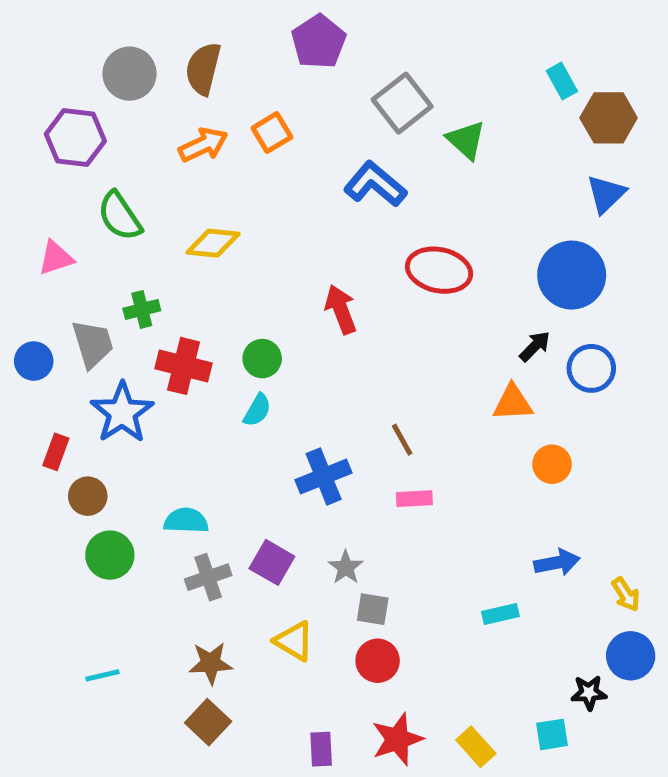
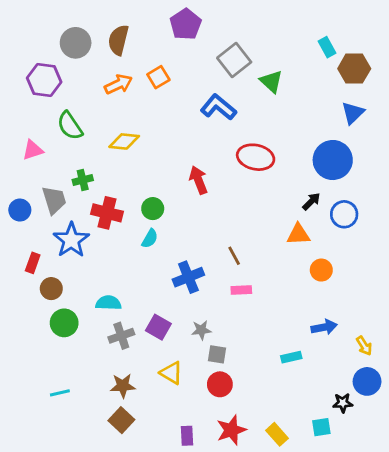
gray star: (346, 567) -> (201, 330), turned 30

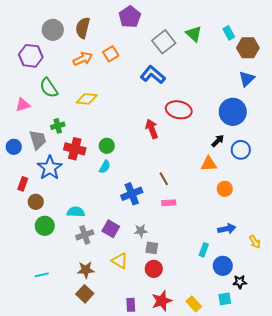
green triangle: (271, 81) -> (194, 34), moved
red arrow: (198, 180) -> (152, 129), moved
cyan rectangle: (291, 357) -> (204, 250), turned -56
blue circle: (367, 381) -> (223, 266), moved

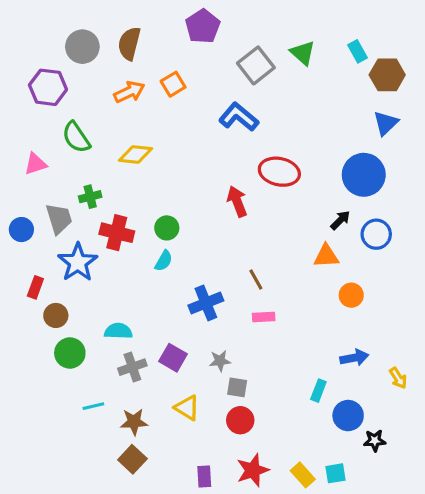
cyan line: (42, 275) -> (93, 406), moved
cyan square: (225, 299) -> (336, 473), moved

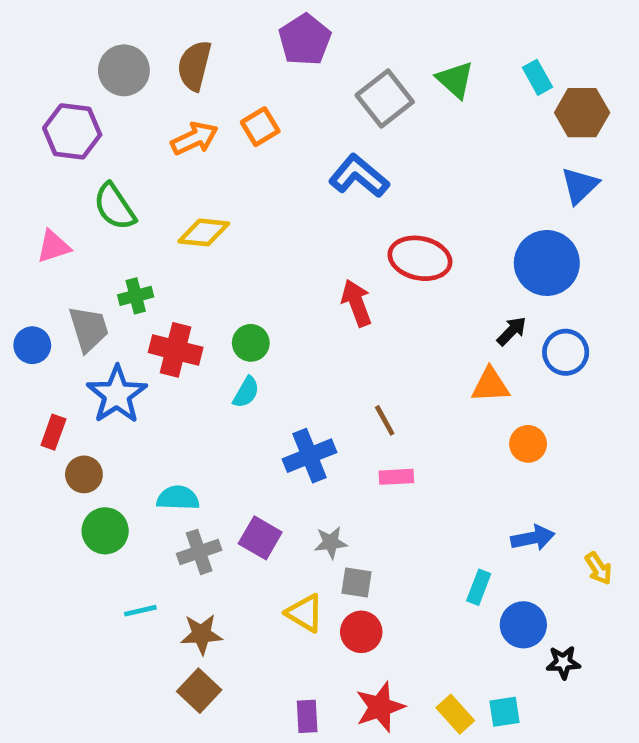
yellow triangle: (187, 408) -> (305, 613), moved

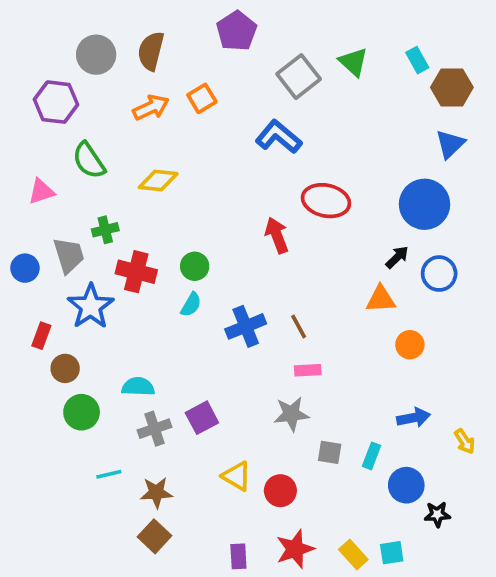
blue cross: (310, 456) -> (246, 326), moved
purple square: (260, 538) -> (202, 418), turned 32
gray star: (331, 543) -> (291, 414), moved, size x1.4
gray square: (357, 583) -> (330, 452), moved

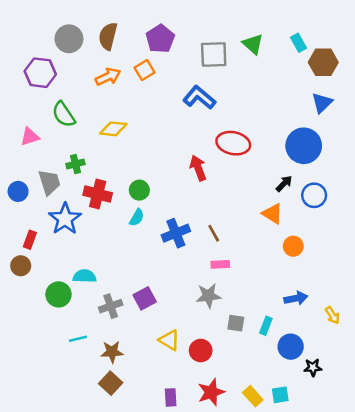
purple pentagon: (237, 31) -> (160, 39), moved
gray square: (299, 77) -> (214, 54), turned 36
orange triangle: (381, 299) -> (272, 214), turned 35
brown circle: (65, 368) -> (21, 266), moved
cyan semicircle: (138, 387) -> (85, 276), moved

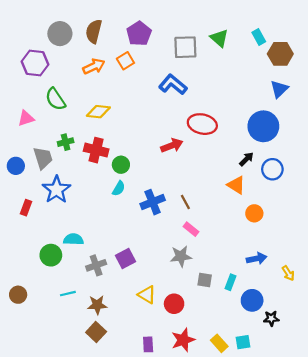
red arrow: (198, 168) -> (172, 146), turned 90
red cross: (98, 194) -> (96, 150), moved
pink rectangle: (220, 264) -> (191, 229), turned 42
brown circle: (21, 266) -> (18, 295), moved

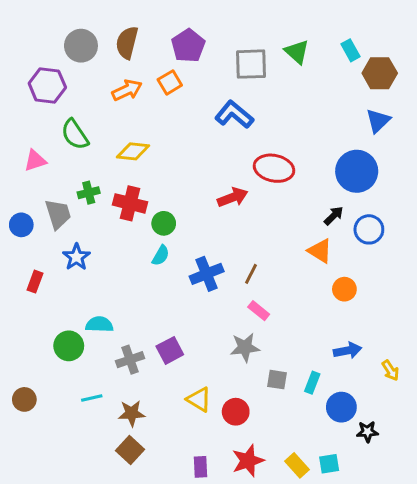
blue star: (57, 190) -> (76, 257), size x0.7
brown line: (185, 202) -> (251, 274), turned 56

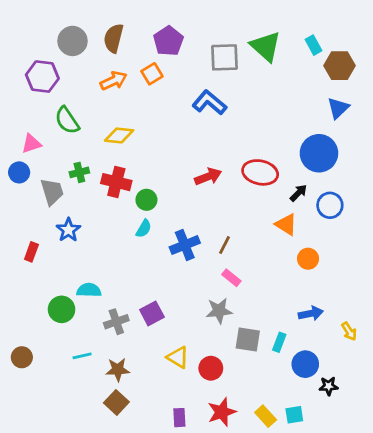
green triangle: (297, 52) -> (266, 46), size x1.4
red ellipse: (274, 168) -> (260, 172), moved
blue circle: (21, 225) -> (19, 172), moved
gray square: (277, 380) -> (248, 339), size x1.4

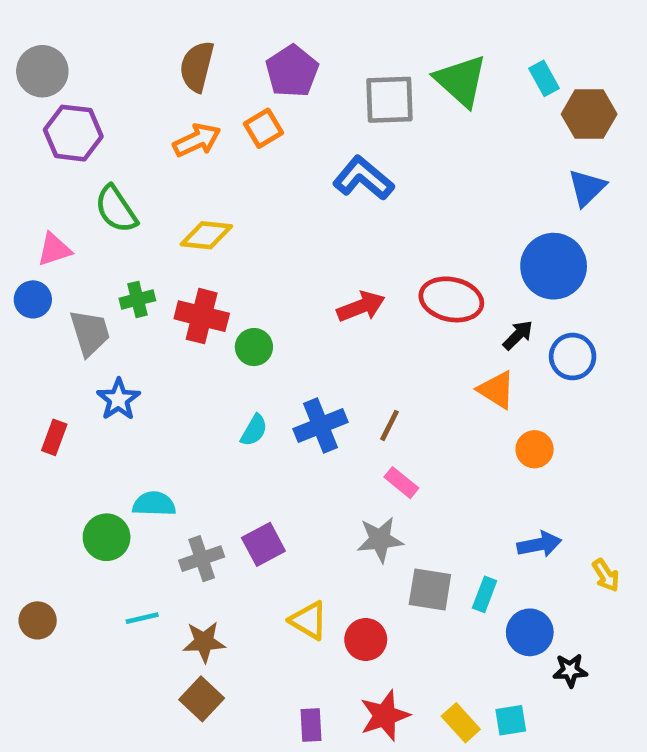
gray circle: (73, 41) -> (42, 71), moved
cyan semicircle: (144, 229) -> (254, 430), moved

